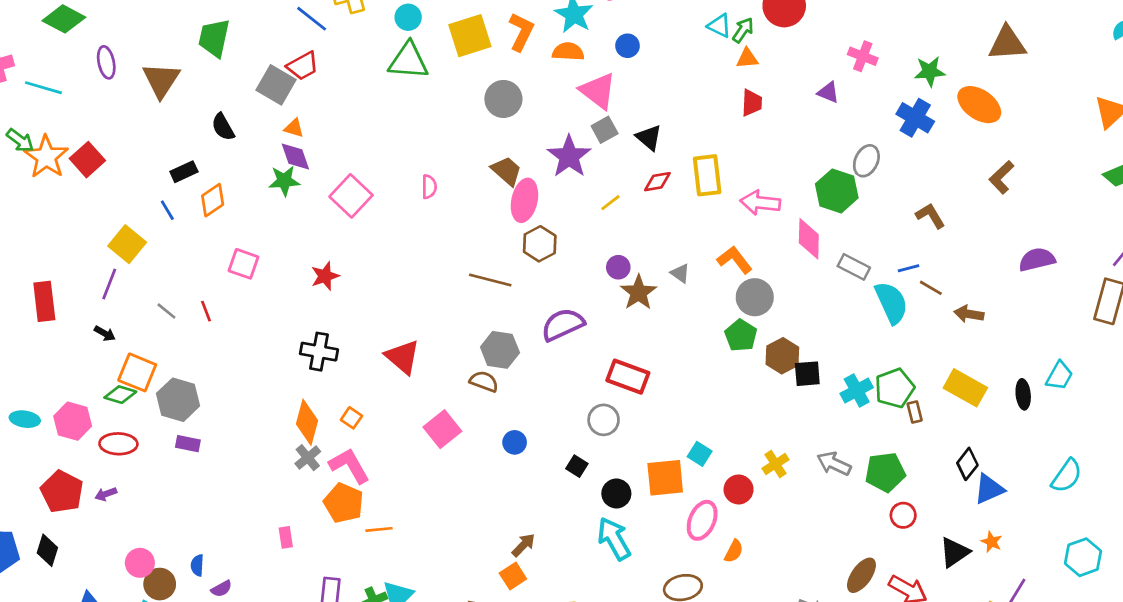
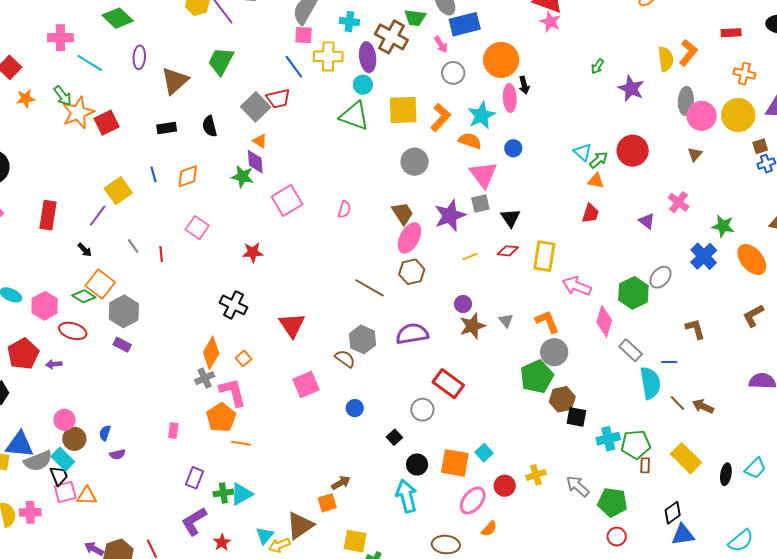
black rectangle: (184, 172) -> (167, 128), moved
brown line: (931, 288) -> (677, 403), moved
green pentagon: (741, 335) -> (537, 377), size x1.4

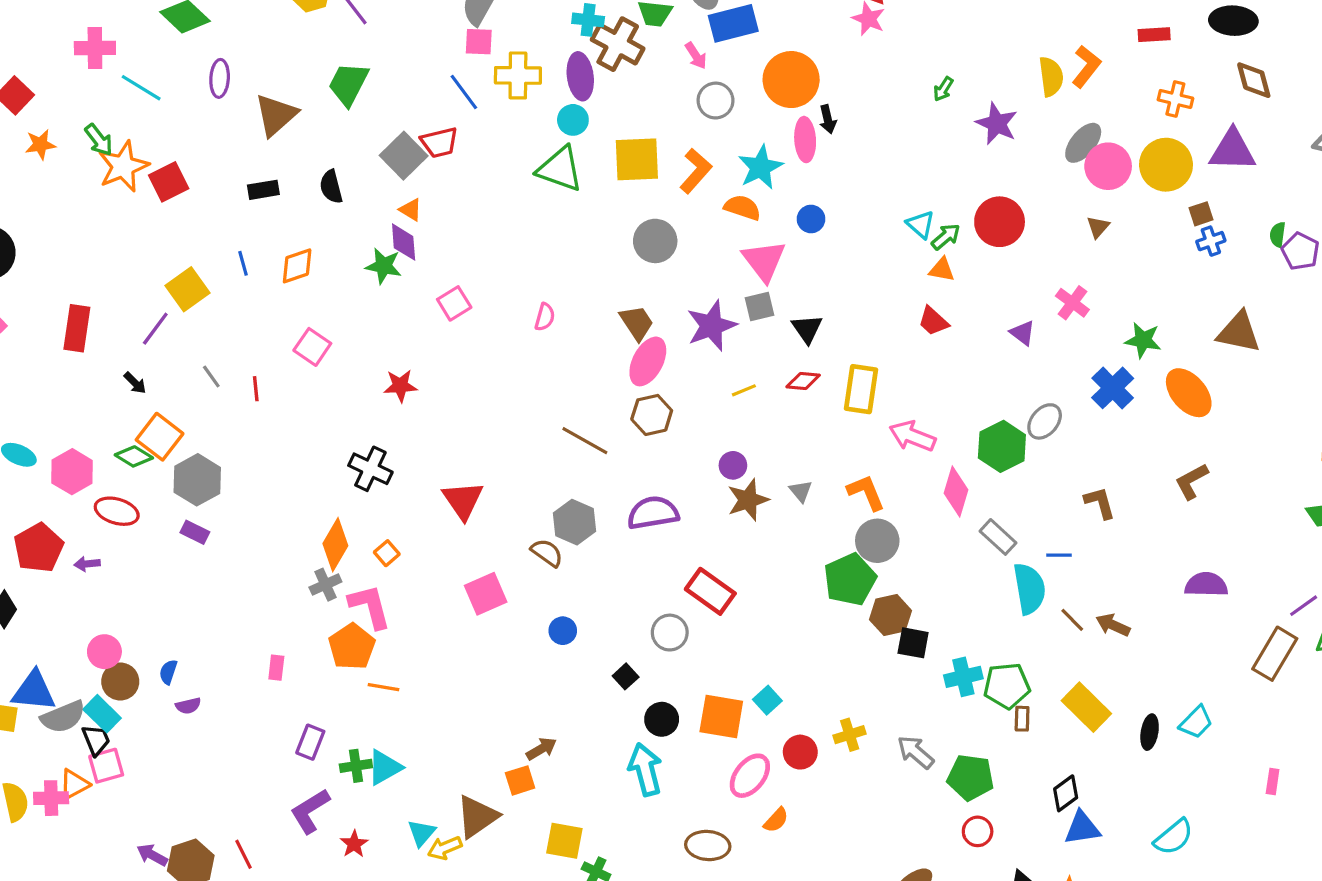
cyan cross: (349, 22) -> (588, 20), moved
gray ellipse: (686, 101) -> (1083, 143), turned 36
pink square: (287, 201) -> (454, 303), size x0.7
red trapezoid: (590, 213) -> (933, 321), turned 115
orange triangle: (87, 496) -> (74, 784), moved, turned -30

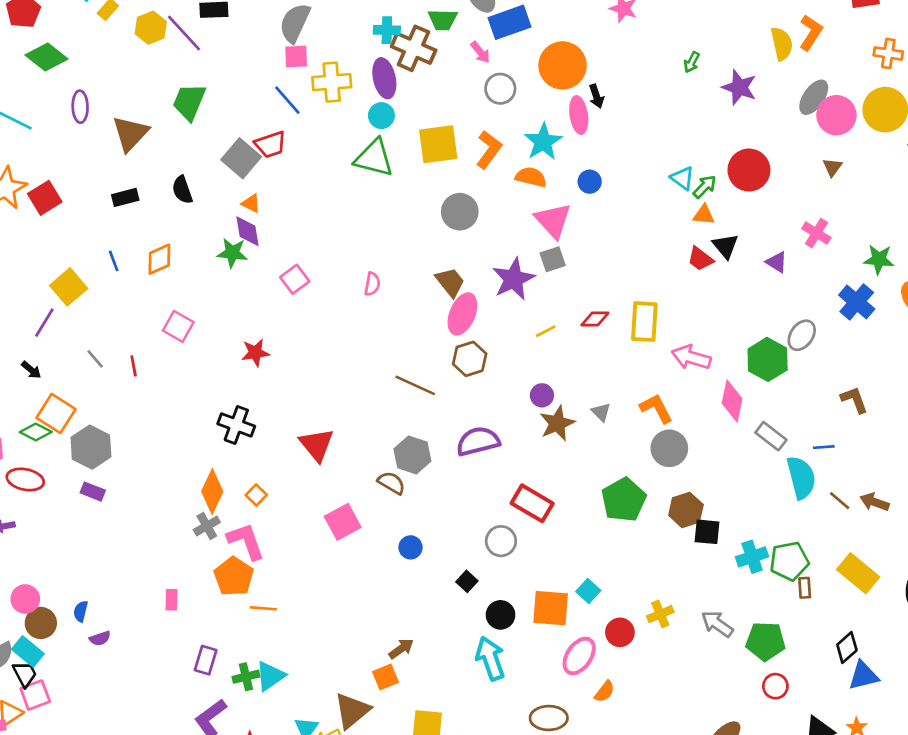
black triangle: (807, 329) -> (725, 246), moved
green pentagon: (850, 579) -> (624, 500), moved

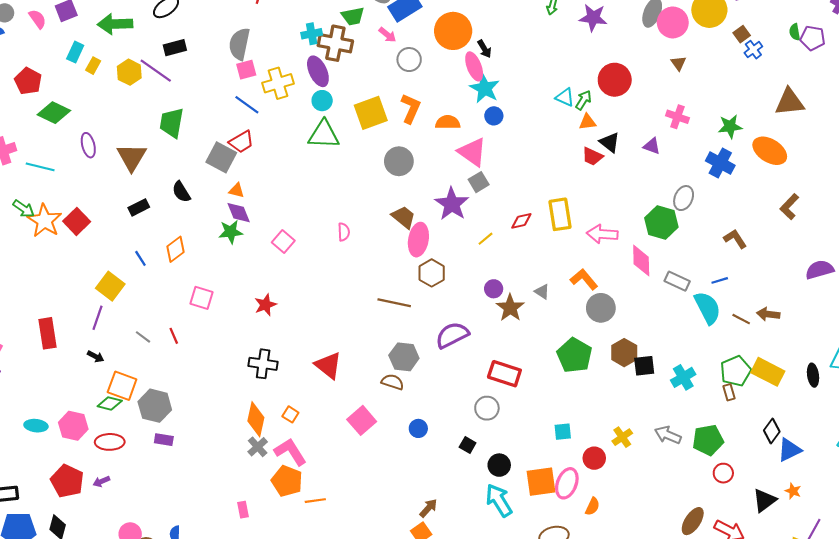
cyan star: (543, 142) -> (485, 88), moved
green pentagon: (789, 561) -> (736, 371), moved
cyan square: (588, 591) -> (563, 432), turned -36
orange square: (551, 608) -> (541, 482), moved

